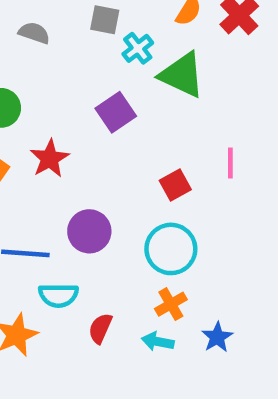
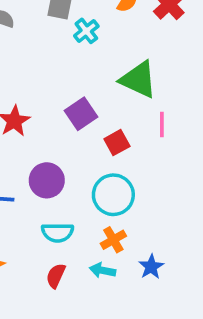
green triangle: (182, 75) -> (139, 80), moved
purple square: (116, 112) -> (81, 114), moved
cyan semicircle: (58, 295) -> (58, 233), moved
red semicircle: (100, 328) -> (56, 276), moved

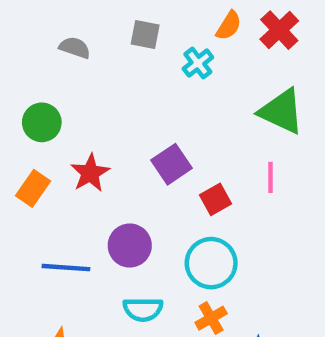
cyan cross: (86, 31) -> (198, 63), moved
green triangle: (139, 80) -> (281, 111), moved

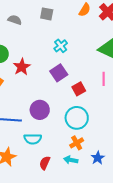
cyan cross: (198, 63) -> (61, 46), moved
red star: (90, 173) -> (22, 67), moved
cyan semicircle: (143, 309) -> (33, 139), moved

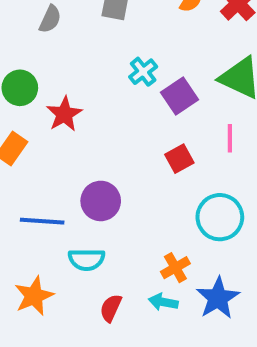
gray semicircle: (15, 20) -> (50, 19), turned 96
purple square: (59, 73) -> (179, 96), moved
cyan circle: (77, 118) -> (220, 217), moved
blue star: (98, 158) -> (218, 298), size x1.5

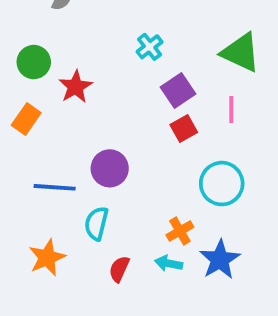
purple square: (179, 96) -> (178, 91), moved
cyan semicircle: (87, 260) -> (96, 223), turned 104

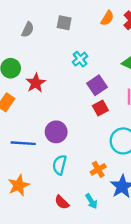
cyan semicircle: (96, 223) -> (60, 165), moved
cyan arrow: (169, 263) -> (91, 201), moved, turned -133
red semicircle: (119, 269) -> (62, 202), moved, turned -70

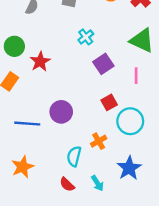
red square: (100, 108) -> (109, 102), moved
cyan semicircle: (60, 165) -> (74, 156), moved
orange cross: (98, 169) -> (99, 141), moved

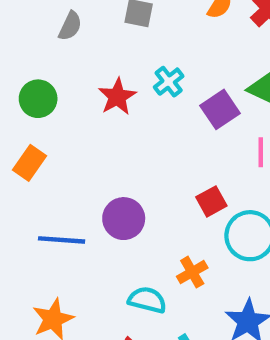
red star: (40, 62) -> (117, 97), moved
purple square: (103, 64) -> (220, 109), moved
cyan semicircle: (74, 156) -> (147, 300), turned 90

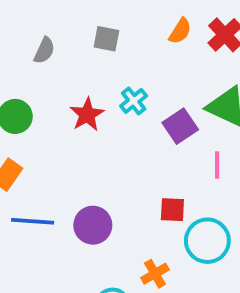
red square: (211, 201) -> (172, 210), turned 32
blue line: (62, 240) -> (33, 221), moved

